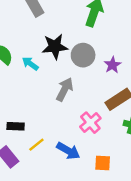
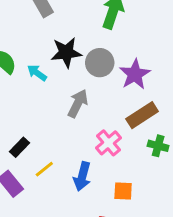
purple star: (112, 65) -> (135, 74), size x1.5
black rectangle: (16, 126) -> (19, 147), turned -49
blue arrow: (68, 151) -> (82, 176), turned 75

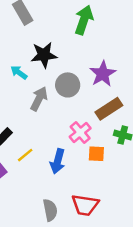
gray circle: (100, 63) -> (68, 85), moved
gray arrow: (78, 103) -> (39, 99), moved
orange square: (123, 191) -> (96, 154), moved

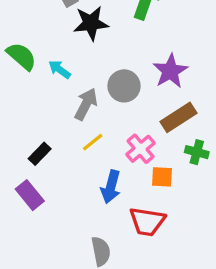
black star: (44, 55) -> (91, 23), moved
yellow line: (25, 155) -> (93, 142), moved
red trapezoid: (85, 205) -> (147, 222), moved

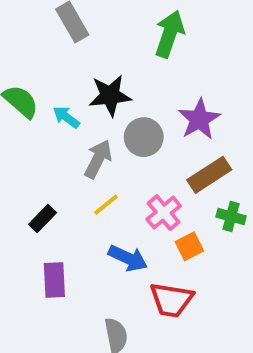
black star: (91, 23) -> (110, 95), moved
orange square: (162, 177) -> (189, 246), turned -30
blue arrow: (111, 187) -> (128, 258), turned -80
purple rectangle: (30, 195) -> (54, 280), moved, turned 36

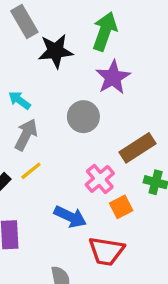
black star: (110, 95) -> (56, 51), moved
purple star: (199, 119) -> (113, 77), moved
gray arrow: (98, 159) -> (26, 135), moved
yellow line: (106, 205) -> (31, 171), moved

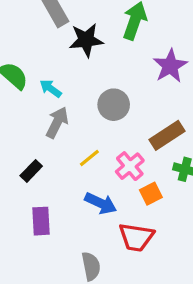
purple star: (113, 77) -> (170, 66), moved
yellow line: (31, 171) -> (89, 158), moved

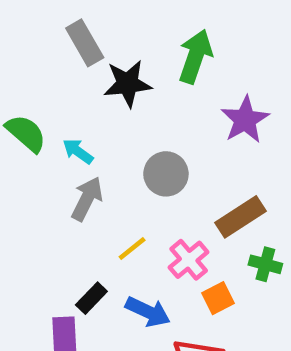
black rectangle: (31, 171) -> (91, 298), moved

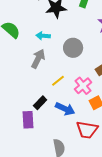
cyan arrow: (78, 151) -> (43, 36), moved, turned -32

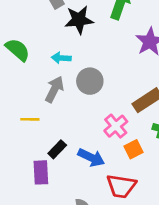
gray circle: (73, 48) -> (90, 81), moved
yellow line: (58, 81) -> (30, 119), moved, turned 40

